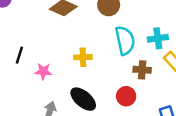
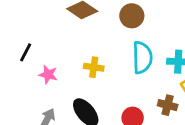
brown cross: (142, 70) -> (168, 105), moved

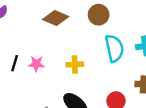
pink star: (48, 75) -> (36, 64), moved

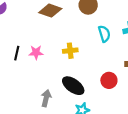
cyan semicircle: (114, 48) -> (104, 34), size x0.7

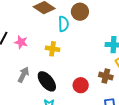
cyan semicircle: (104, 34) -> (63, 24), moved
gray arrow: (46, 98) -> (23, 75), moved

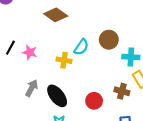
brown circle: (80, 12) -> (109, 40), moved
cyan semicircle: (63, 24) -> (81, 47), moved, turned 35

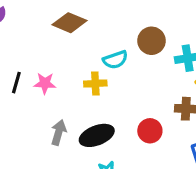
cyan semicircle: (81, 47) -> (115, 60), turned 49
black ellipse: (57, 96) -> (97, 135), turned -60

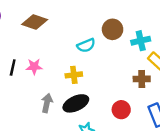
brown diamond: (69, 23) -> (35, 22), moved
yellow cross: (95, 84) -> (74, 75), moved
red circle: (150, 131) -> (121, 110), moved

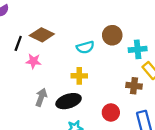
brown diamond: (35, 22) -> (42, 35), moved
black line: (13, 67) -> (18, 43), moved
yellow cross: (74, 75) -> (79, 76), moved

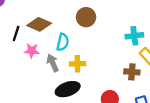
brown circle: (112, 35) -> (86, 17), moved
cyan semicircle: (85, 47) -> (63, 42), moved, turned -60
gray arrow: (41, 97) -> (53, 63), moved, turned -42

